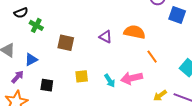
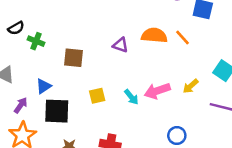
orange line: (152, 57) -> (183, 38), moved
blue triangle: (31, 60) -> (44, 86), moved
black square: (47, 85) -> (57, 111), size x1.6
yellow arrow: (160, 95) -> (191, 86), moved

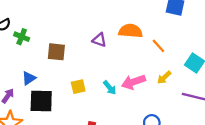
orange line: (183, 38) -> (158, 46), moved

